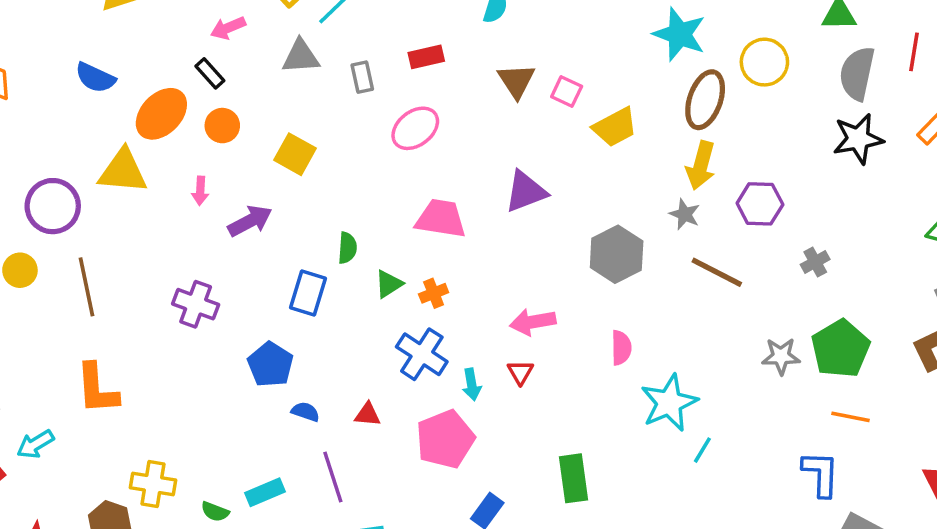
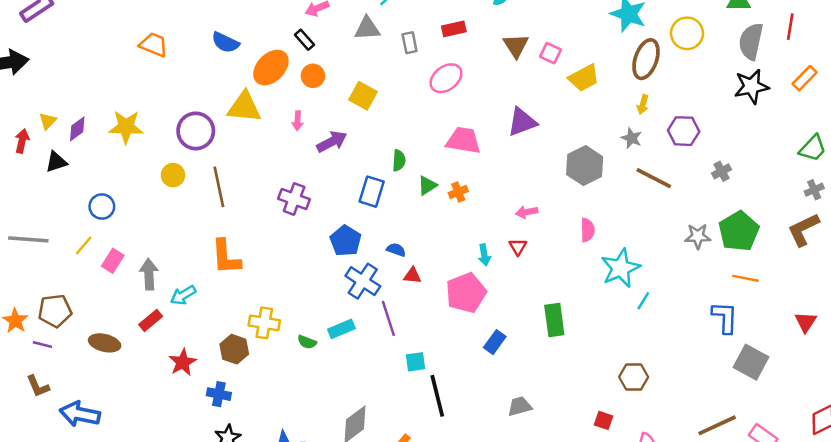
yellow arrow: (701, 165) -> (643, 104), size x0.6
pink arrow: (533, 322) -> (527, 212), size x0.7
blue cross: (422, 354) -> (363, 281), moved
blue semicircle: (305, 412) -> (396, 250), moved

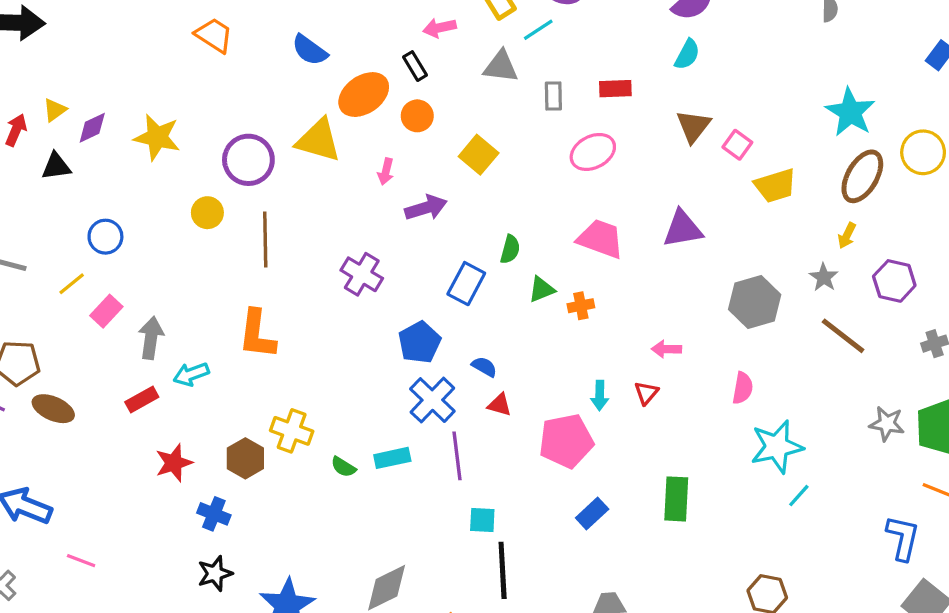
brown ellipse: (105, 343) -> (53, 409), moved

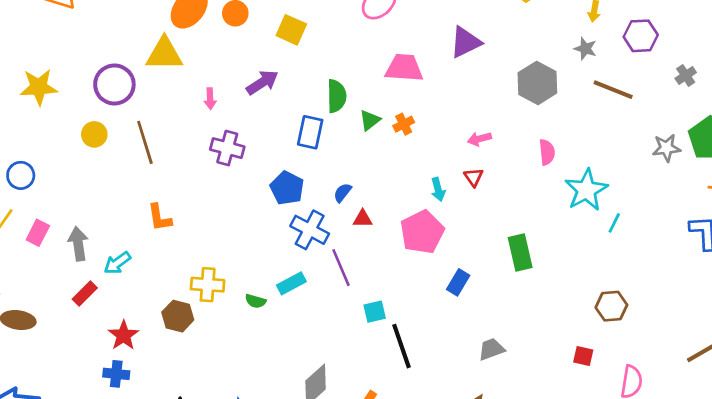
pink arrow: (386, 171) -> (210, 99), moved
green semicircle: (510, 249) -> (337, 96), size x1.4
orange L-shape: (257, 334) -> (160, 218), size x0.7
blue semicircle: (484, 367) -> (342, 193), turned -66
blue cross: (214, 514) -> (116, 374), moved

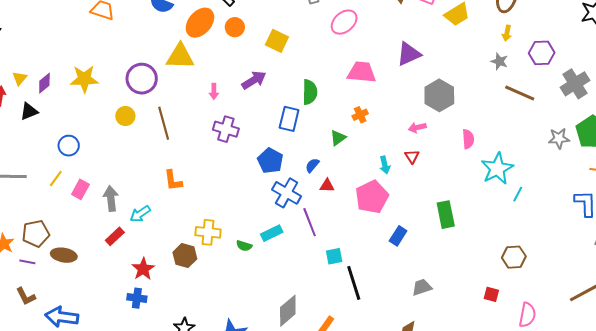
gray cross: (686, 75) -> (575, 84), size x1.8
gray hexagon: (537, 83) -> (439, 95), moved
green triangle: (370, 120) -> (338, 138), moved

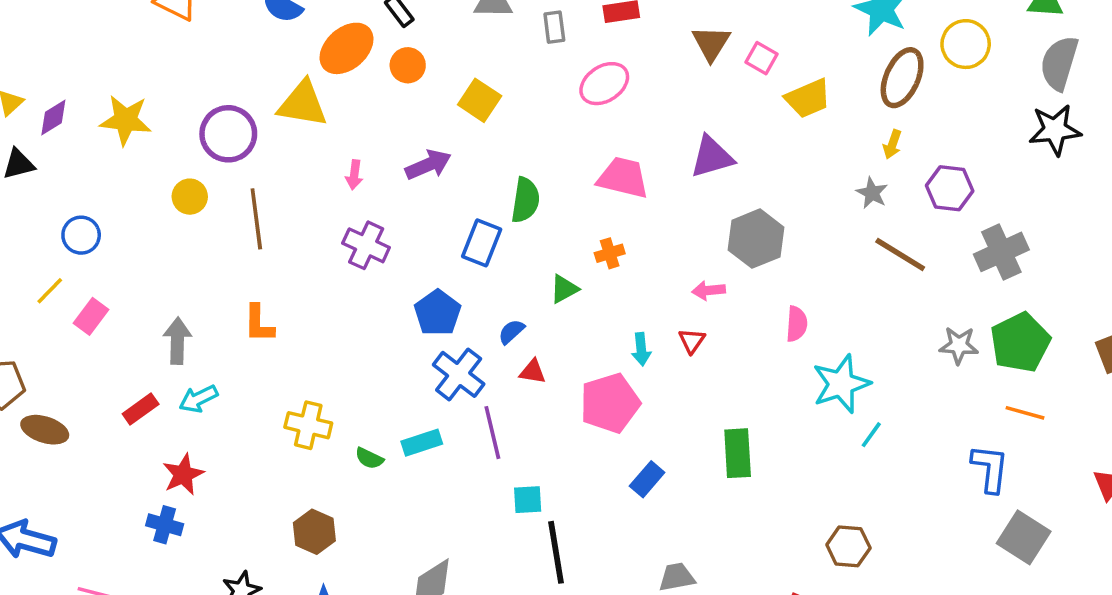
gray arrow: (111, 199) -> (177, 341), moved
cyan arrow: (140, 214) -> (198, 399), moved
brown hexagon: (185, 256) -> (314, 532), moved

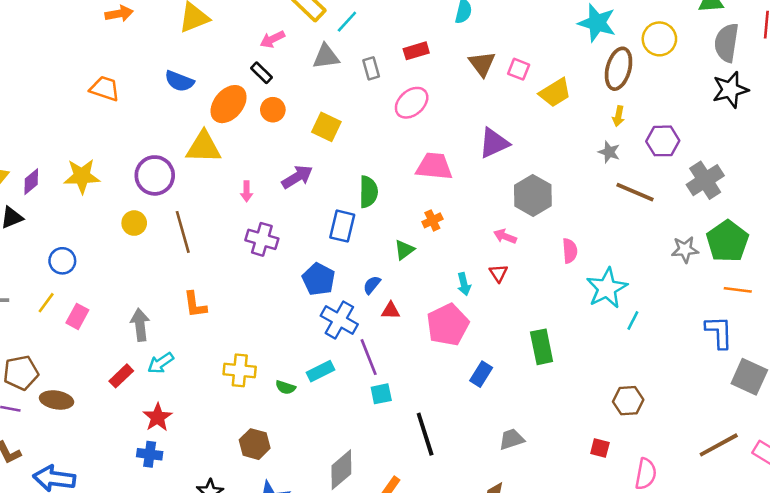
pink arrow: (709, 290) -> (505, 236), turned 35
cyan square: (528, 500) -> (381, 394), moved

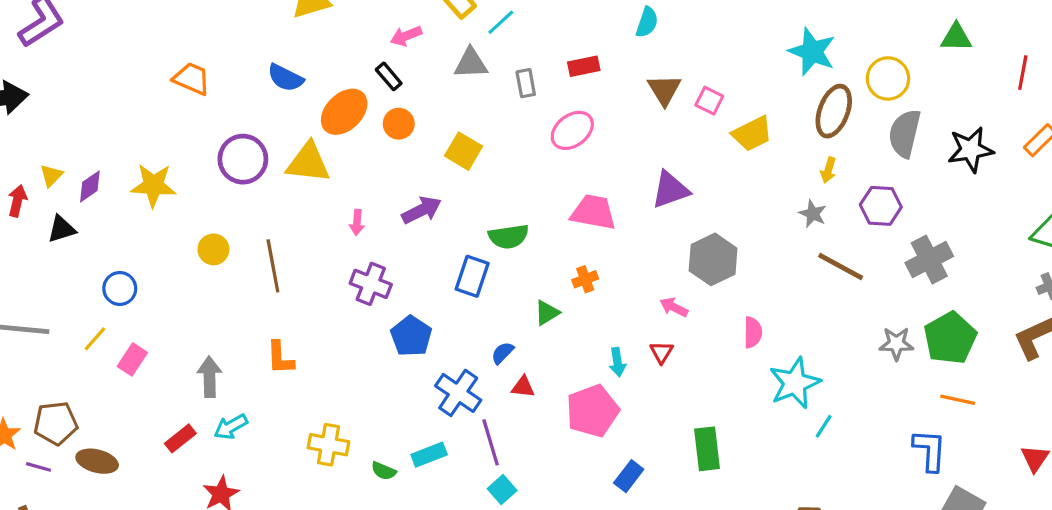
gray semicircle: (727, 43) -> (905, 133), moved
purple circle: (155, 175) -> (243, 159), moved
green semicircle: (368, 192) -> (509, 237), turned 76
blue pentagon: (319, 279) -> (411, 336), moved
cyan square: (381, 394) -> (502, 490), turned -35

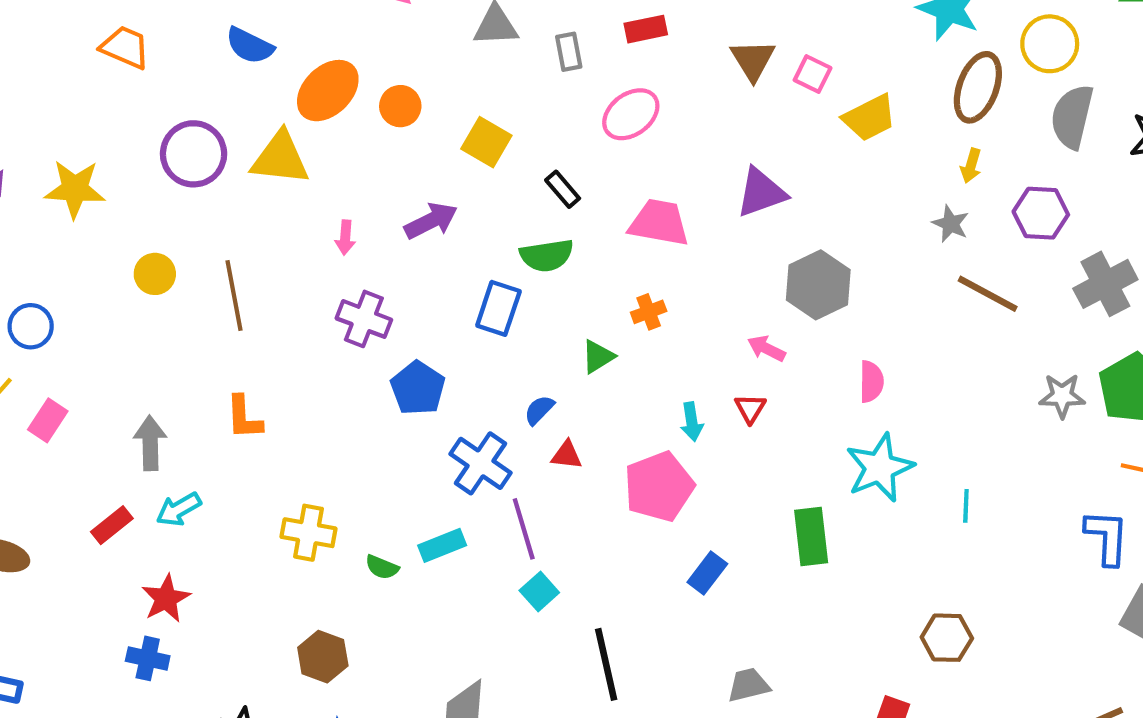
black rectangle: (389, 76) -> (563, 189), moved
cyan star: (795, 383) -> (880, 468), moved
cyan line: (824, 426) -> (966, 506), turned -30

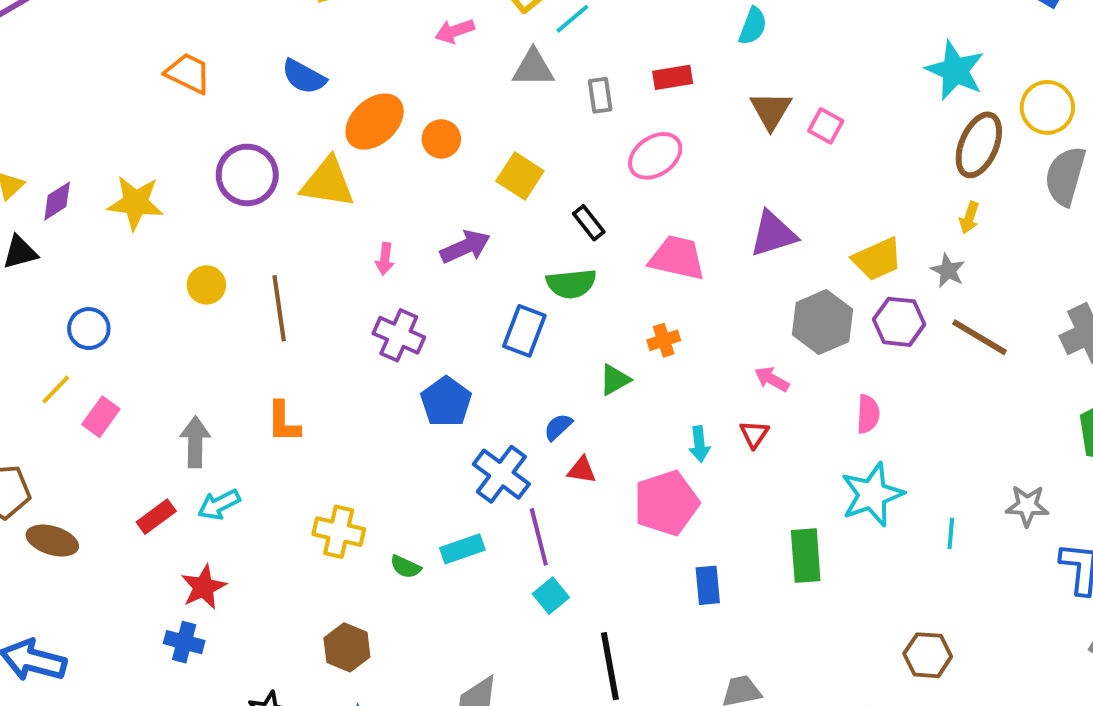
yellow trapezoid: (870, 118) -> (877, 259), moved
purple hexagon: (1041, 213) -> (899, 322), moved
gray star: (1062, 396) -> (1027, 506), moved
blue rectangle: (707, 573) -> (708, 585), turned -45

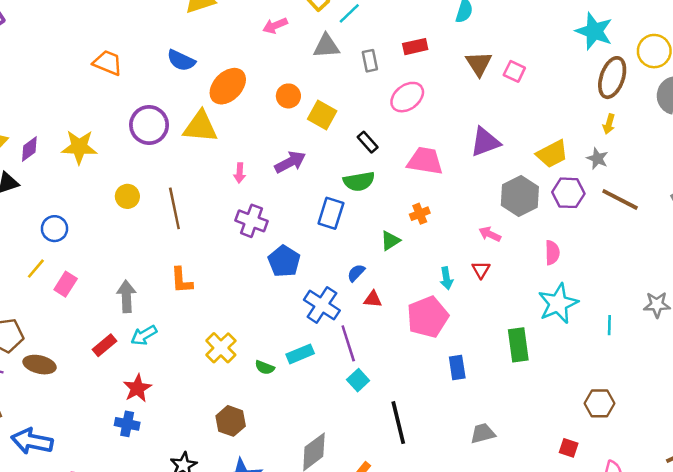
orange circle: (441, 139) -> (288, 96), moved
yellow cross: (339, 532) -> (221, 348), turned 36

